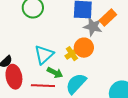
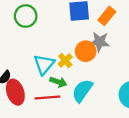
gray star: (93, 27) -> (99, 42), moved
yellow cross: (72, 54) -> (65, 60), moved

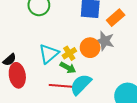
green arrow: (58, 82) -> (68, 68), moved
red line: (47, 98) -> (61, 86), moved

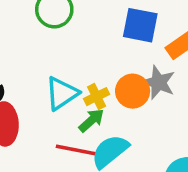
green arrow: (68, 68) -> (91, 120), turned -77

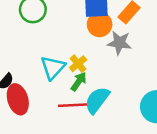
orange circle: (133, 91) -> (100, 24), moved

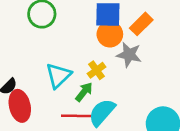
yellow cross: (78, 64) -> (97, 70), moved

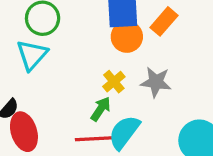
gray star: (129, 55) -> (156, 82), moved
cyan triangle: (58, 76) -> (32, 55), moved

